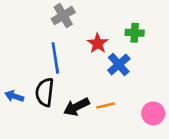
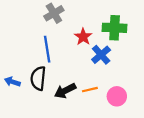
green cross: (135, 33) -> (115, 28), size x1.5
pink circle: (153, 113) -> (117, 96), moved

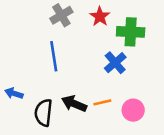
red star: (83, 37) -> (100, 17), moved
black semicircle: (38, 78) -> (43, 113), moved
black arrow: (65, 91) -> (74, 104), turned 50

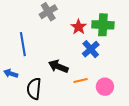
red star: (100, 17) -> (79, 27), moved
blue line: (54, 56) -> (23, 44), moved
black arrow: (74, 104) -> (58, 66), moved

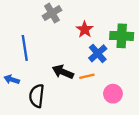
green cross: (103, 25) -> (122, 36), moved
orange line: (81, 81) -> (87, 76), moved

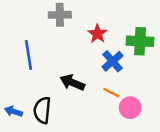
gray cross: (52, 13) -> (60, 15), turned 30
orange line: (87, 76) -> (111, 93), moved, turned 40
blue arrow: (12, 80) -> (13, 111), moved

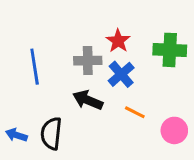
gray cross: (60, 15) -> (88, 61), moved
blue cross: (112, 61) -> (121, 74), moved
pink circle: (130, 108) -> (174, 130), moved

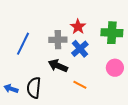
blue line: (35, 67) -> (23, 44), turned 35
orange line: (135, 112) -> (80, 85), moved
pink circle: (174, 130) -> (115, 68), moved

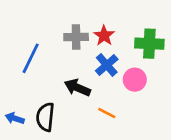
gray cross: (58, 40) -> (76, 37), moved
pink circle: (115, 68) -> (135, 80), moved

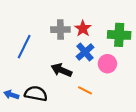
black semicircle: (45, 117) -> (36, 94), turned 95

